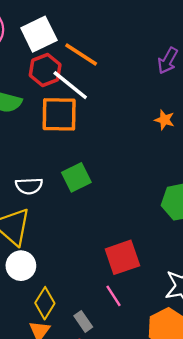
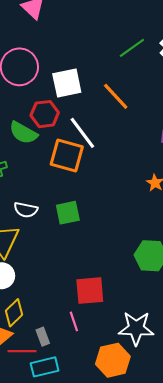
orange line: (81, 54) -> (116, 96), moved
red hexagon: (45, 70) -> (45, 114), moved

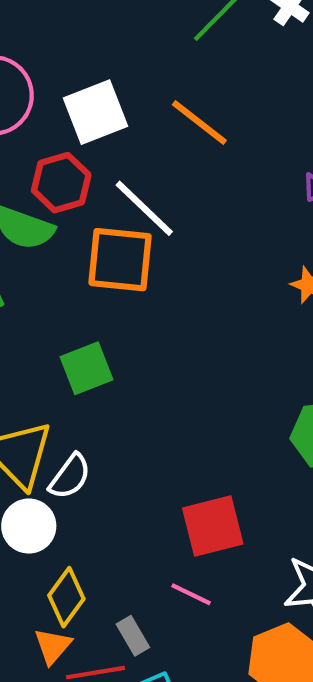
white semicircle: (26, 210) -> (70, 476), moved, turned -55
green square: (68, 213) -> (87, 368), moved
pink line: (74, 321) -> (191, 594), turned -36

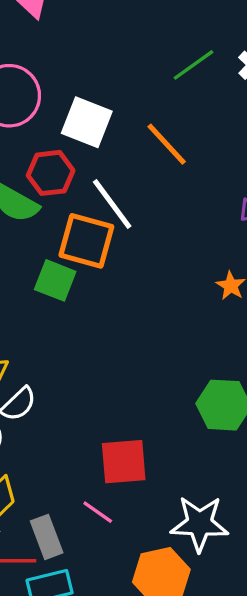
white square: (96, 112) -> (87, 122), turned 33
green square: (87, 368) -> (55, 280), moved, turned 33
gray rectangle: (133, 636) -> (47, 537), size x1.4

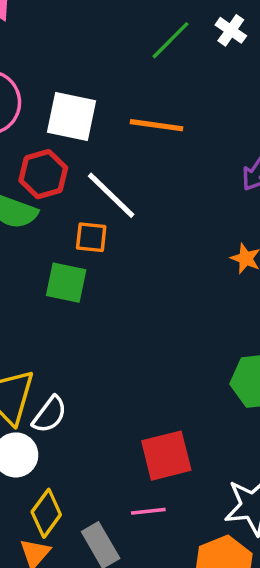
orange line: (167, 144) -> (157, 125), turned -30
orange square: (86, 241) -> (91, 237), size x0.6
pink line: (98, 512) -> (148, 511), turned -32

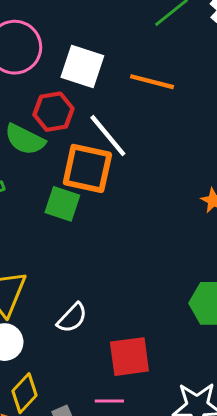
orange square: (91, 237) -> (87, 168), size x1.8
white semicircle: (50, 415) -> (72, 318), moved

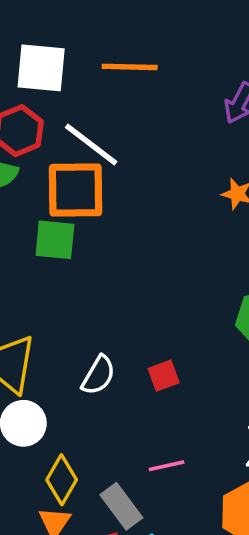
red square: (129, 357) -> (164, 376), moved, size x0.6

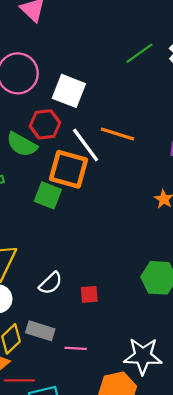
orange line: (130, 67) -> (117, 134), moved
gray rectangle: (121, 506) -> (40, 331), moved, turned -52

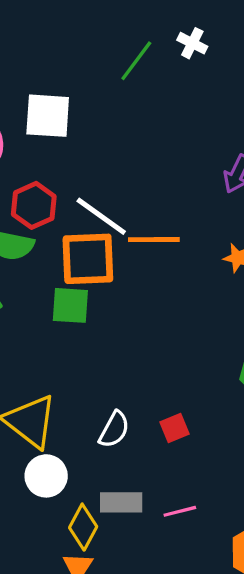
white square: (69, 91) -> (48, 116), moved
orange line: (117, 134) -> (154, 240), moved

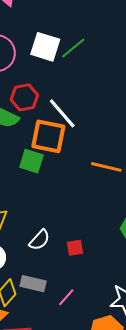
green line: (136, 61) -> (73, 48), moved
orange line: (154, 240) -> (106, 167), moved
pink line: (180, 511) -> (66, 297), turned -48

